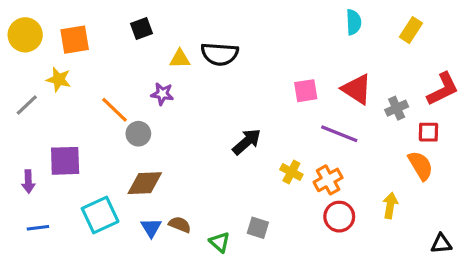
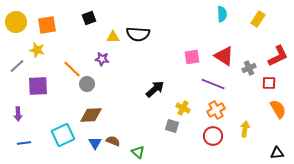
purple square: (65, 161) -> (38, 86), moved
orange semicircle: (421, 166) -> (278, 109), moved
orange cross: (328, 180) -> (216, 110), moved
gray square: (258, 228) -> (172, 126), moved

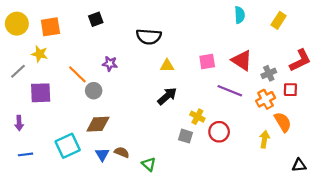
yellow triangle: (113, 37) -> (167, 66), moved
orange semicircle: (278, 109) -> (283, 122), moved
orange cross: (216, 110) -> (266, 99), moved
red circle: (213, 136) -> (219, 132), moved

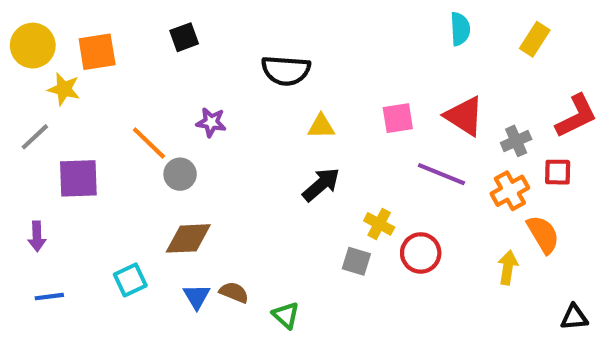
yellow star: (40, 54) -> (64, 89), moved
cyan square: (68, 146) -> (130, 280), size x0.7

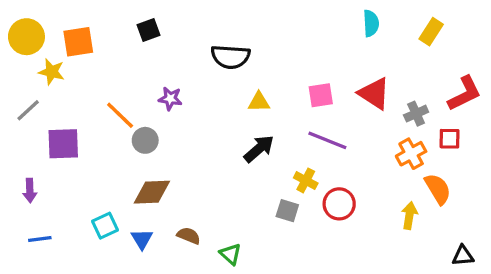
purple line: (441, 174) -> (327, 140), moved
blue triangle: (197, 297) -> (142, 239), moved

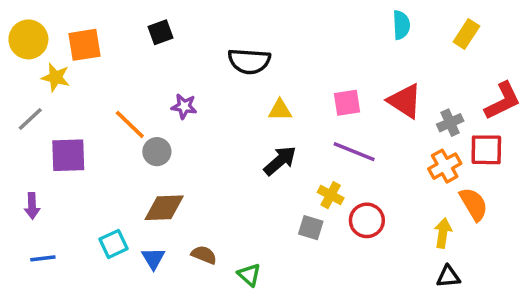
red square: (449, 139) -> (486, 150), size x1.4
black triangle: (463, 256) -> (448, 276), moved

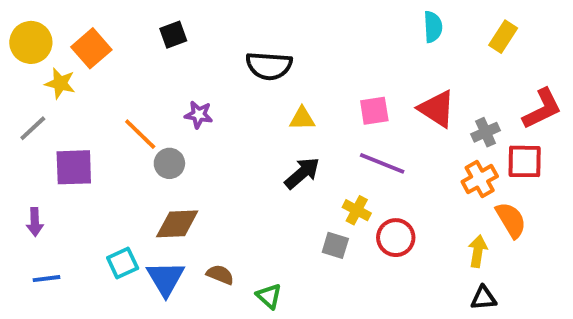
orange square: (85, 45) -> (91, 48), turned -32
blue triangle: (153, 258) -> (166, 279), size x1.5

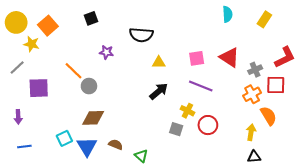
purple star: (199, 115) -> (106, 52), moved

